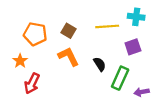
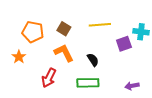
cyan cross: (136, 17) -> (141, 32), moved
green rectangle: (120, 78) -> (88, 83), moved, turned 65
red arrow: (32, 83) -> (49, 78), moved

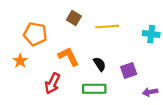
brown square: (64, 29) -> (74, 18), moved
purple square: (124, 44) -> (129, 71), moved
purple arrow: (132, 86) -> (150, 92), moved

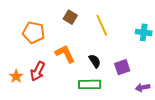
yellow line: (107, 27) -> (102, 25), turned 70
orange star: (20, 61) -> (16, 76), moved
red arrow: (52, 83) -> (38, 71), moved

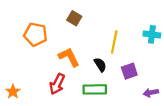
yellow line: (102, 25) -> (114, 42), moved, turned 35
red arrow: (38, 71) -> (57, 84), moved
orange star: (16, 76) -> (13, 92), moved

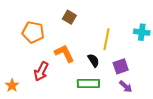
red arrow: (57, 84) -> (41, 71), moved
purple arrow: (151, 93) -> (126, 86), moved, turned -128

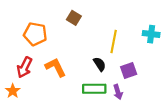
orange L-shape: (64, 53) -> (56, 67), moved
red arrow: (41, 71) -> (24, 67), moved
purple arrow: (126, 86) -> (118, 92), moved, turned 32

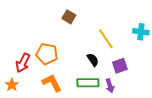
orange pentagon: (35, 34) -> (47, 54), moved
yellow line: (114, 42) -> (106, 39), turned -45
orange L-shape: (56, 67) -> (52, 83), moved

